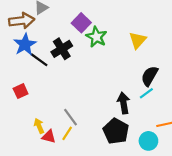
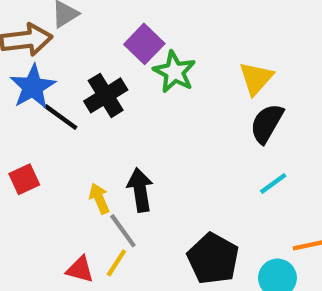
black semicircle: (150, 76) -> (267, 123), moved
black arrow: (124, 103) -> (140, 190), moved
yellow arrow: (39, 126) -> (99, 199), moved

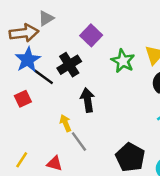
green star: (174, 72) -> (123, 61), moved
red square: (24, 179) -> (23, 99), moved
black arrow: (140, 190) -> (88, 100), moved
yellow line: (116, 263) -> (22, 160), moved

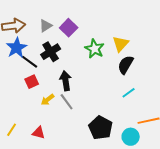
gray triangle: (46, 18) -> (46, 26), moved
red square: (23, 99) -> (32, 82), moved
yellow arrow: (66, 123) -> (48, 100), turned -104
gray line: (79, 141) -> (67, 102), moved

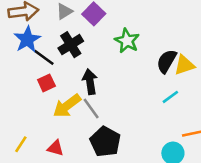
yellow triangle: (121, 44) -> (184, 65), moved, turned 30
yellow arrow: (48, 100) -> (67, 106), size x1.6
black pentagon: (101, 128) -> (105, 142), moved

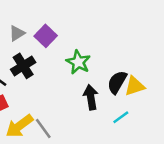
black arrow: (90, 82) -> (91, 97), moved

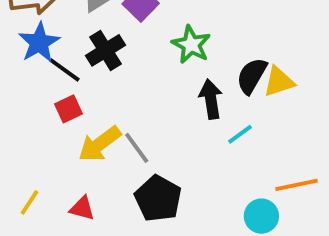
cyan line: (121, 117) -> (240, 134), moved

